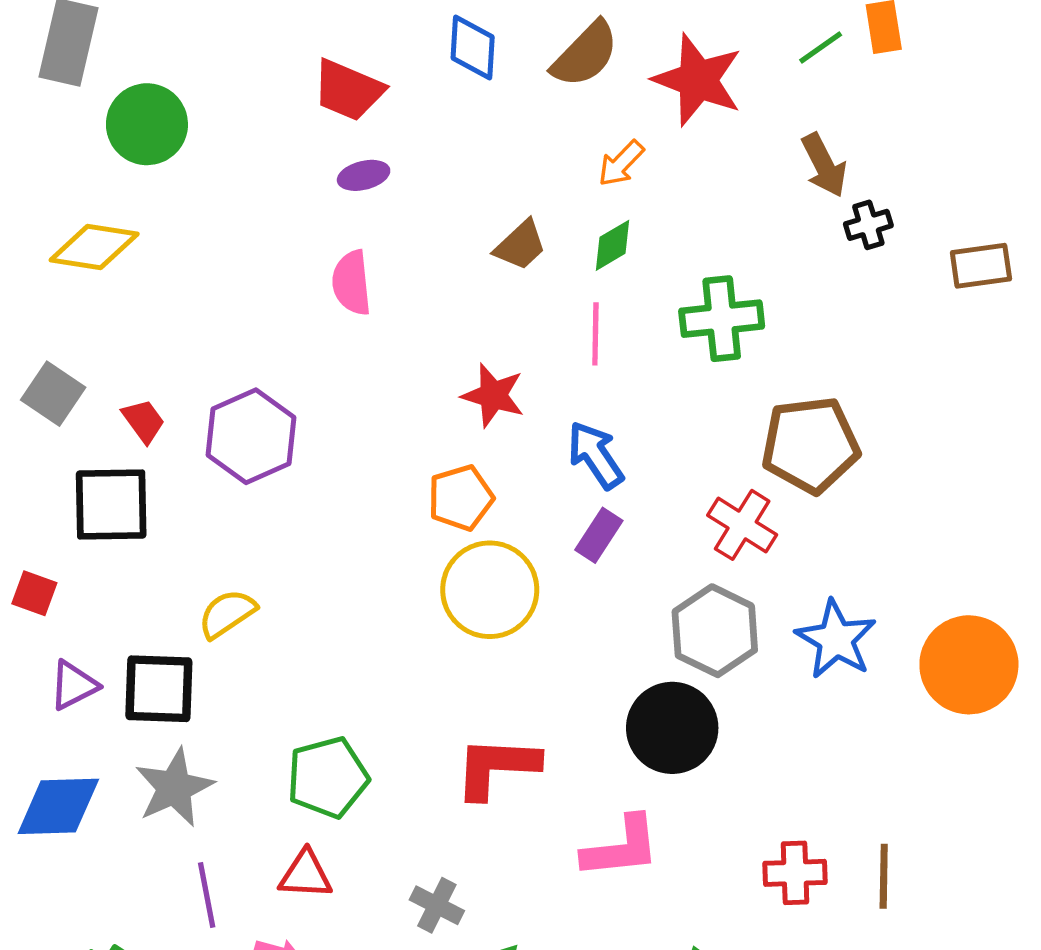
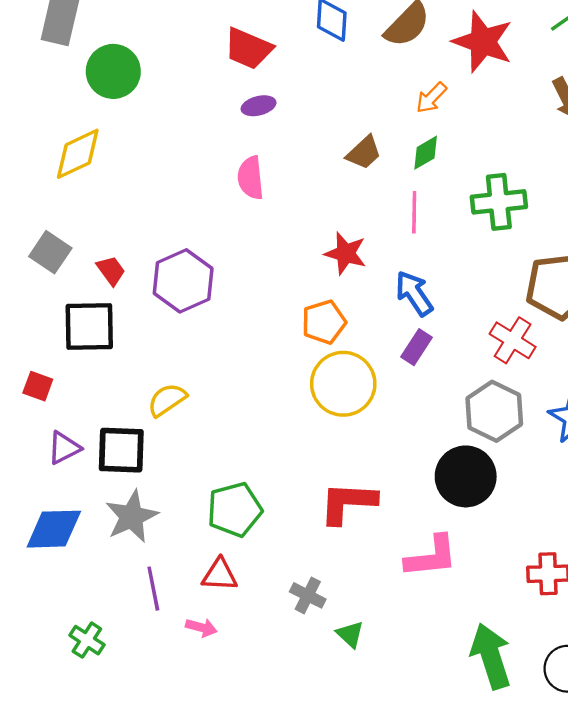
yellow diamond: (94, 247) -> (78, 154), turned -34

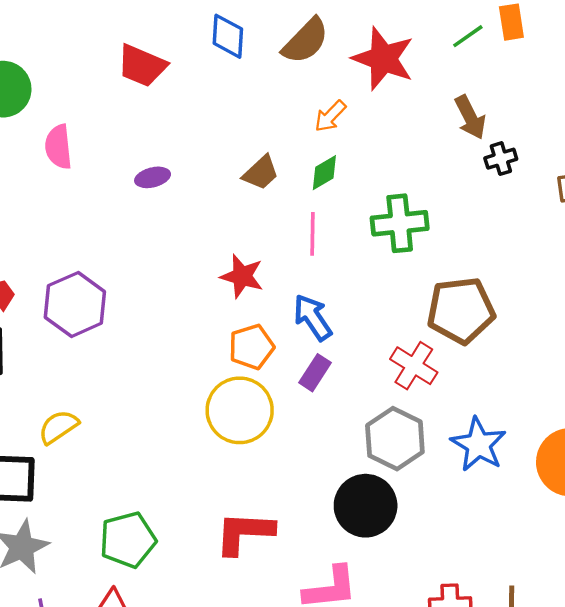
purple ellipse: (259, 106) -> (153, 177), moved
pink semicircle: (251, 178) -> (58, 147), moved
orange pentagon: (324, 322) -> (251, 347), moved

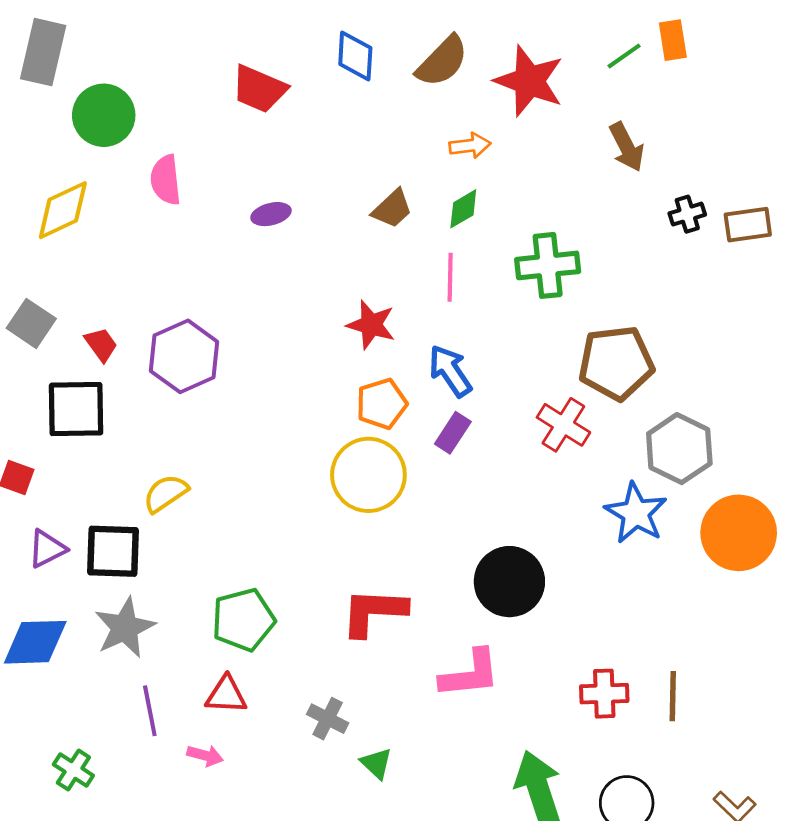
orange arrow: (330, 116) -> (470, 146), turned -141
black cross: (501, 159) -> (687, 214), moved
gray hexagon: (395, 439) -> (679, 449), moved

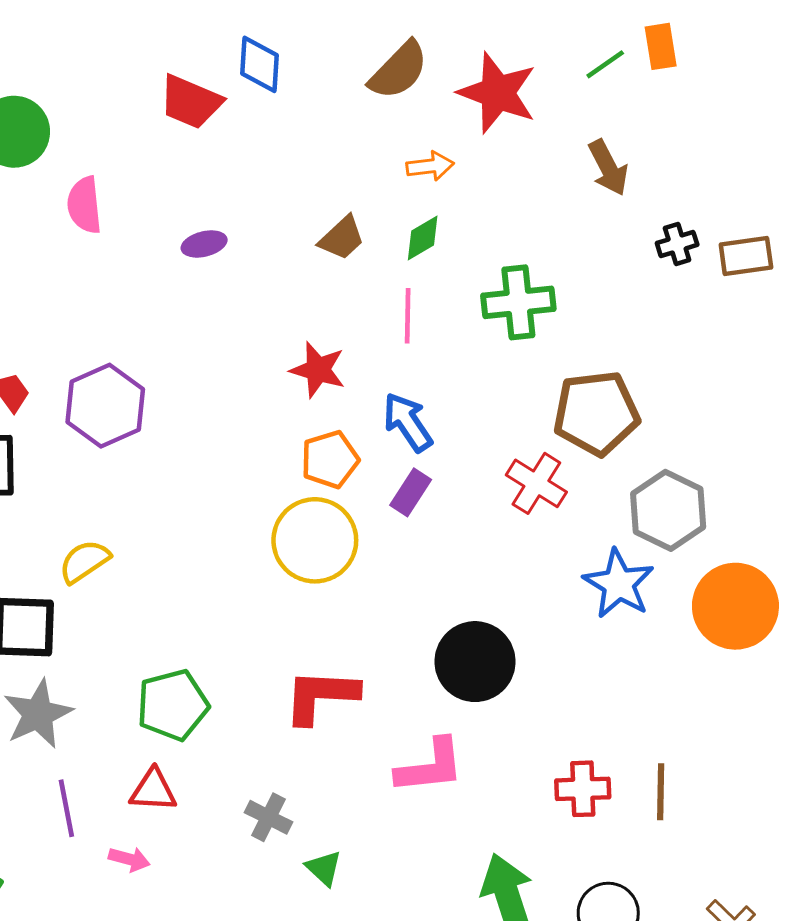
blue diamond: (355, 56) -> (259, 64), moved

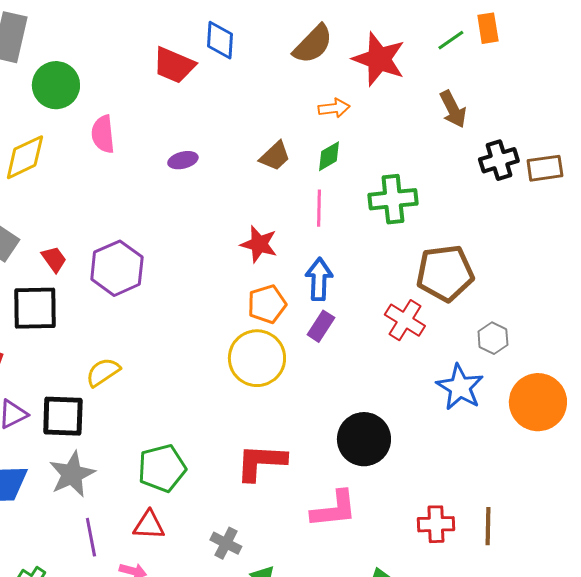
black cross: (677, 244) -> (499, 160), size x1.4
blue arrow: (408, 422) -> (319, 279), turned 36
gray hexagon: (668, 510) -> (493, 338), size x0.6

